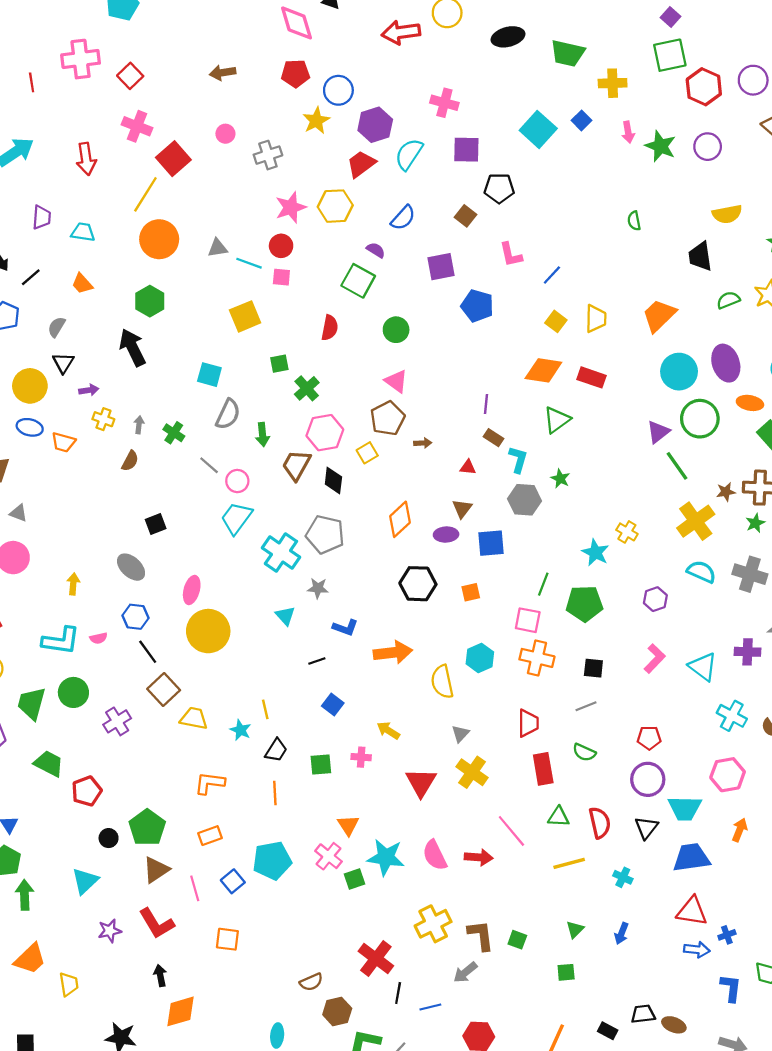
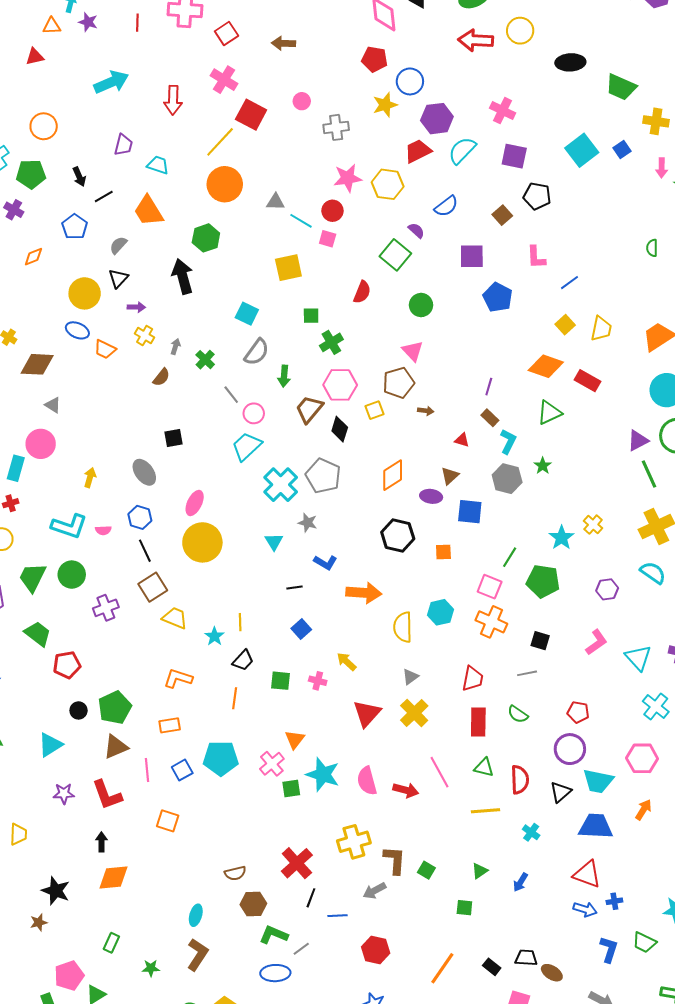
brown arrow: (223, 73) -> (283, 43), moved
red square: (173, 159) -> (251, 115), turned -32
orange trapezoid: (82, 284) -> (148, 211), size x1.6

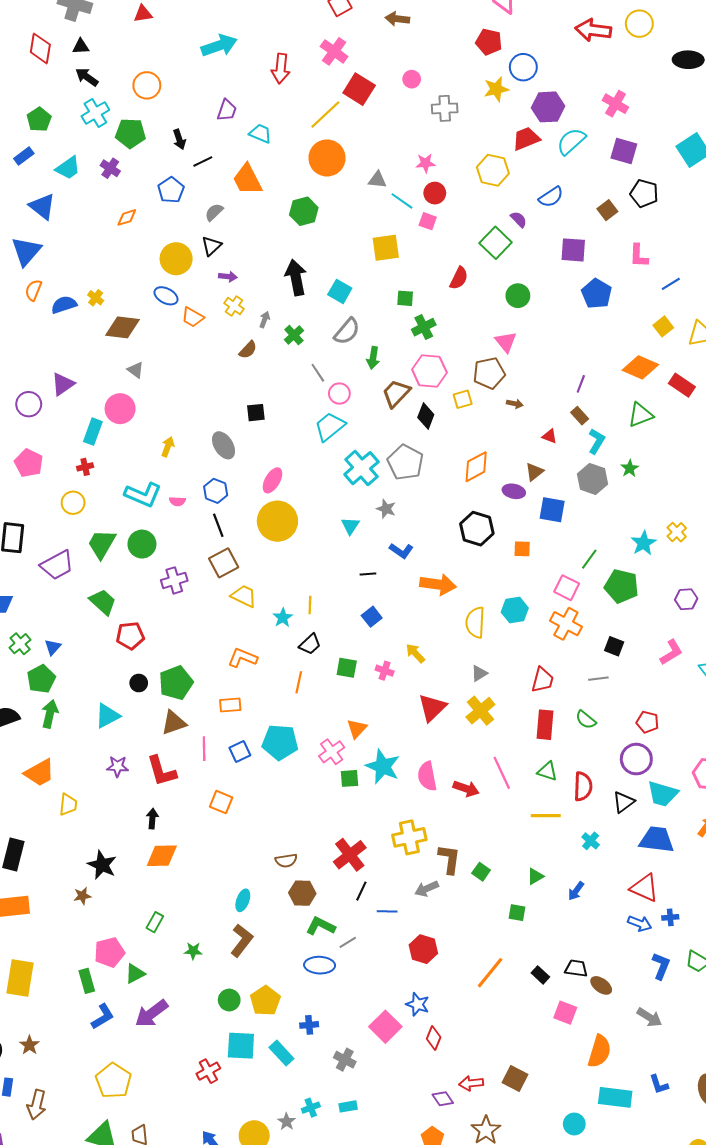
pink star: (348, 178) -> (426, 163), moved, size x0.7
black arrow: (183, 276) -> (296, 277), moved

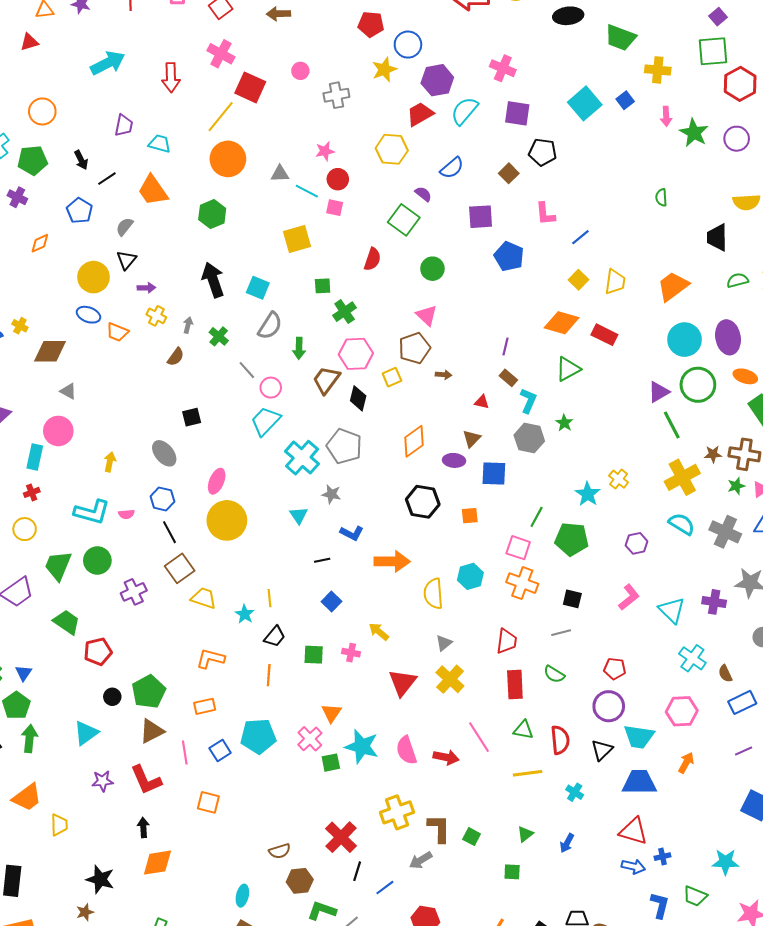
blue line: (387, 911) -> (385, 888), turned -30

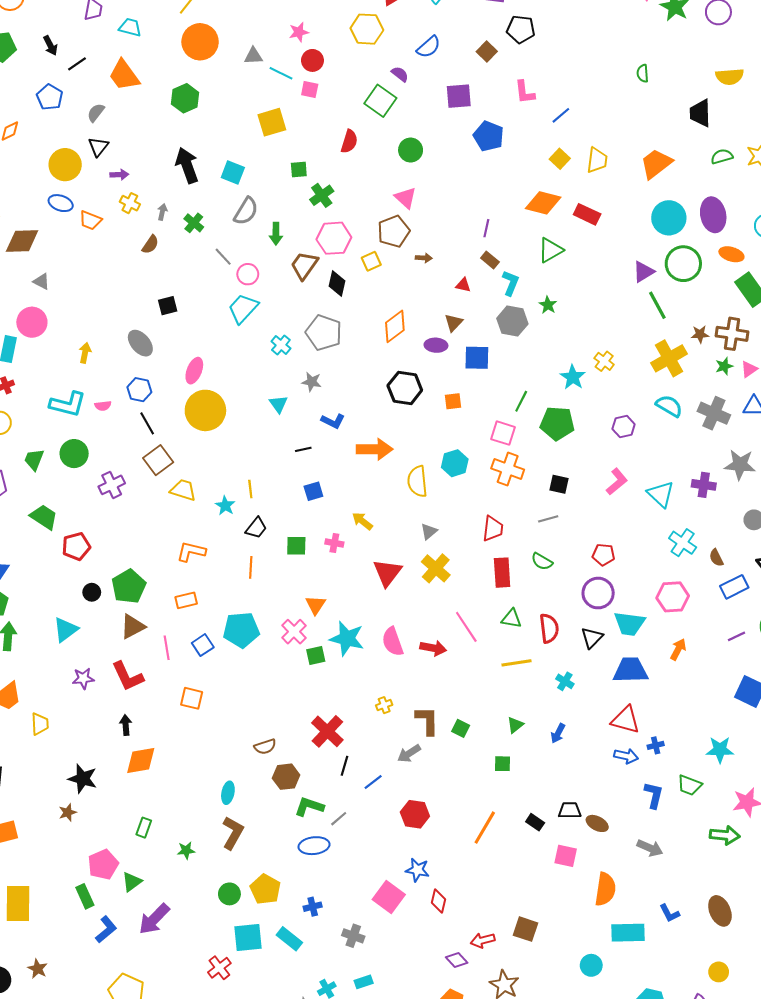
cyan cross: (302, 458) -> (281, 345), size x0.6
green trapezoid: (58, 566) -> (34, 460), size x0.7
blue square: (331, 602) -> (313, 491), turned 30
yellow cross: (397, 812) -> (384, 705), size x0.5

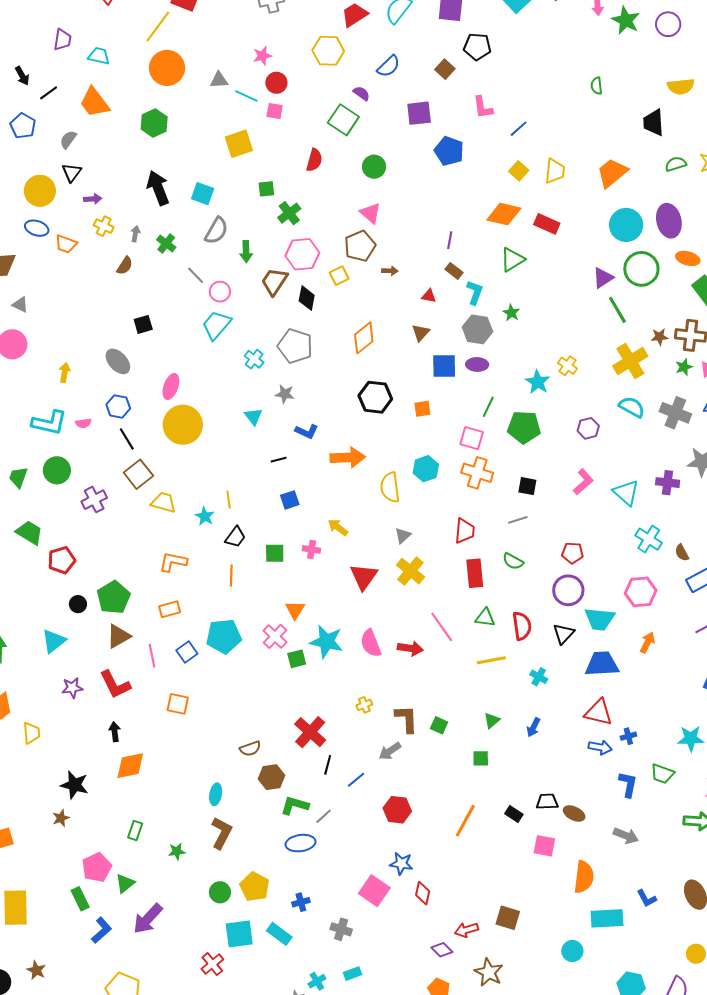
purple ellipse: (436, 345) -> (477, 364), moved

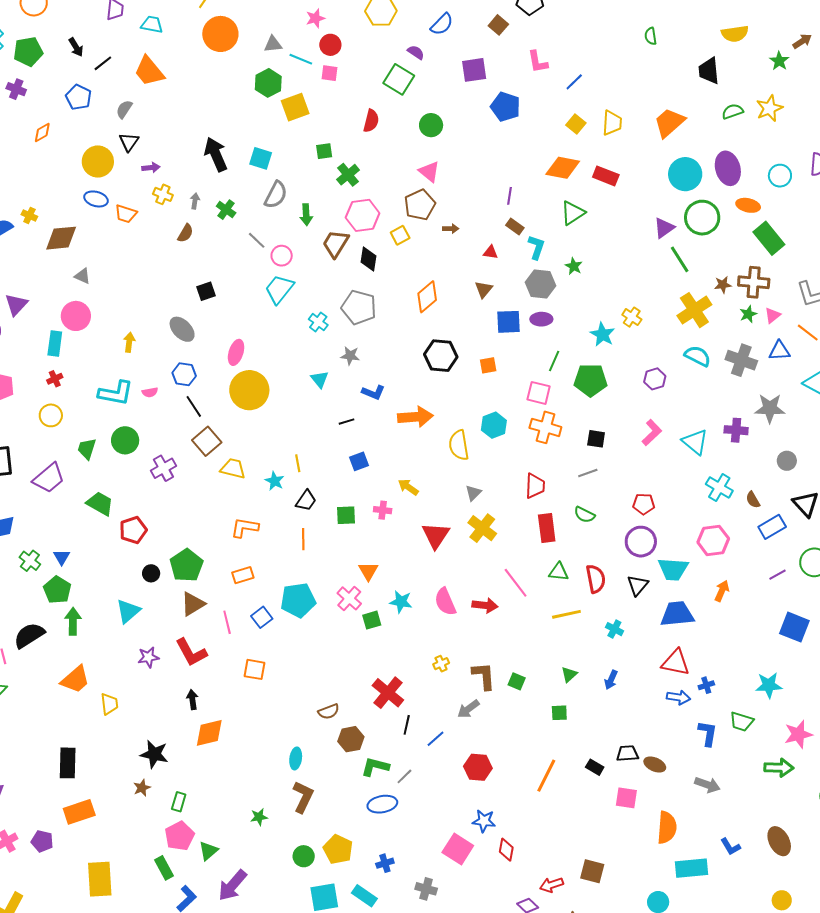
green hexagon: (154, 123) -> (268, 83), moved
cyan star: (326, 642) -> (401, 602), size x0.7
green rectangle: (135, 830) -> (179, 802), moved

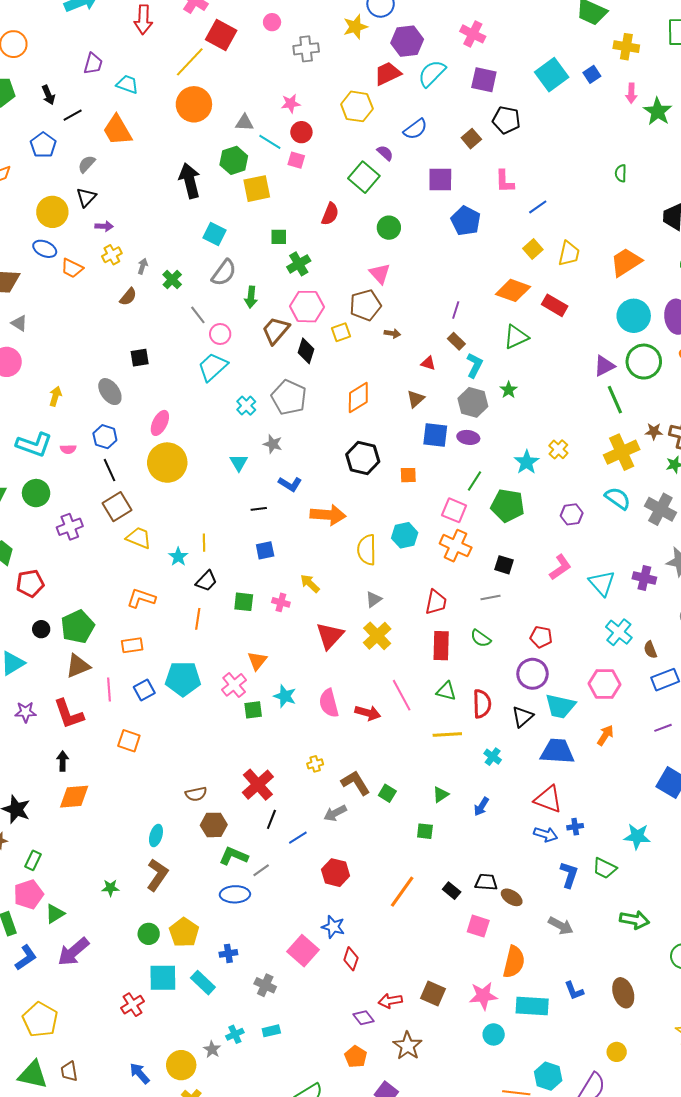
black arrow: (216, 154) -> (190, 181), moved
yellow cross: (163, 194) -> (112, 255), turned 30
brown L-shape: (484, 676) -> (356, 783), turned -36
pink star: (798, 734) -> (483, 996), moved

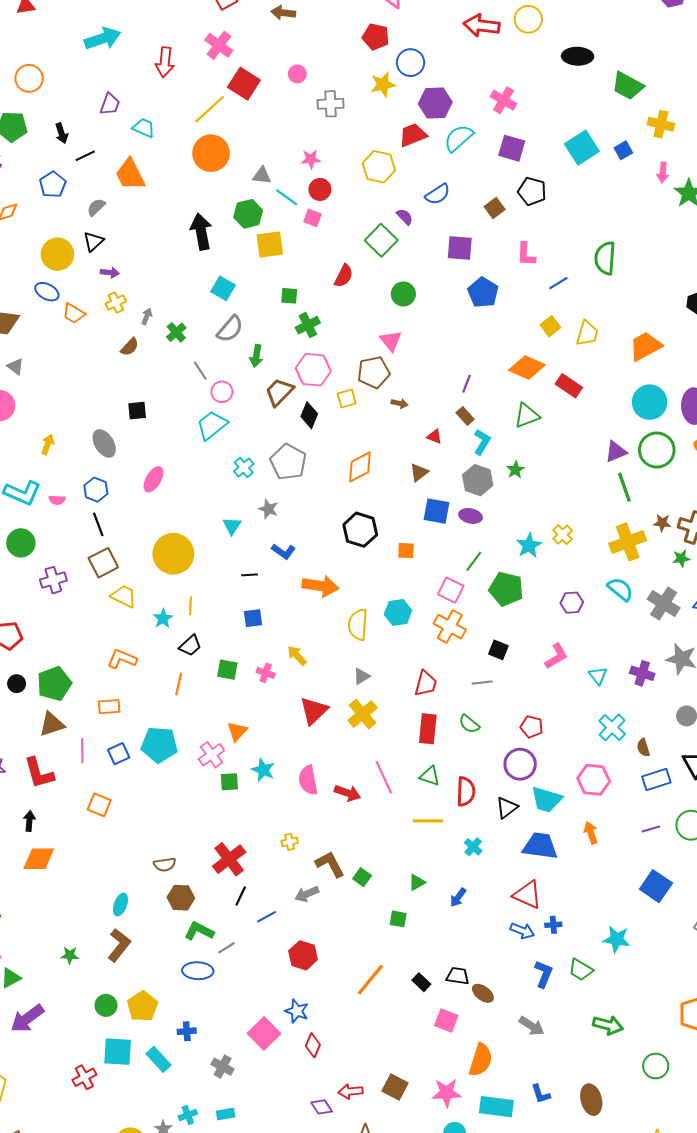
green semicircle: (621, 173) -> (605, 258), moved, size x1.8
yellow circle: (167, 463) -> (173, 554), moved
cyan triangle: (602, 583) -> (598, 676), size x0.7
orange arrow: (605, 735) -> (591, 833), turned -55

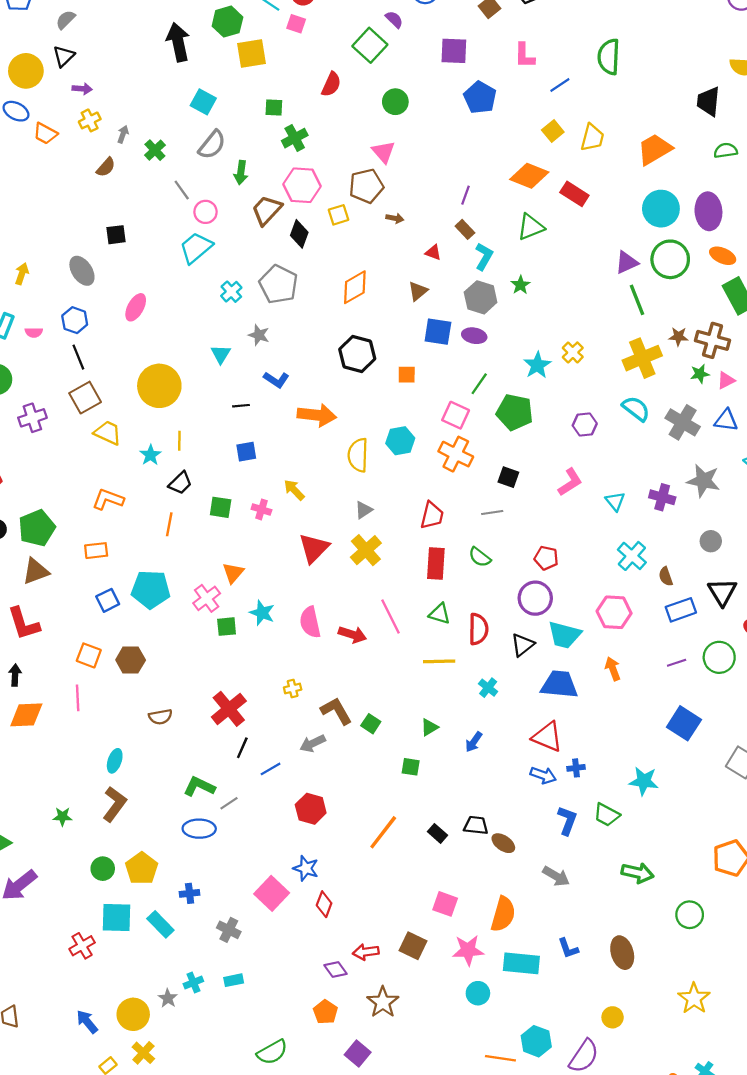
pink line: (82, 751) -> (78, 698), moved
brown hexagon: (181, 898) -> (131, 660), moved
pink square: (446, 1021) -> (445, 904), moved

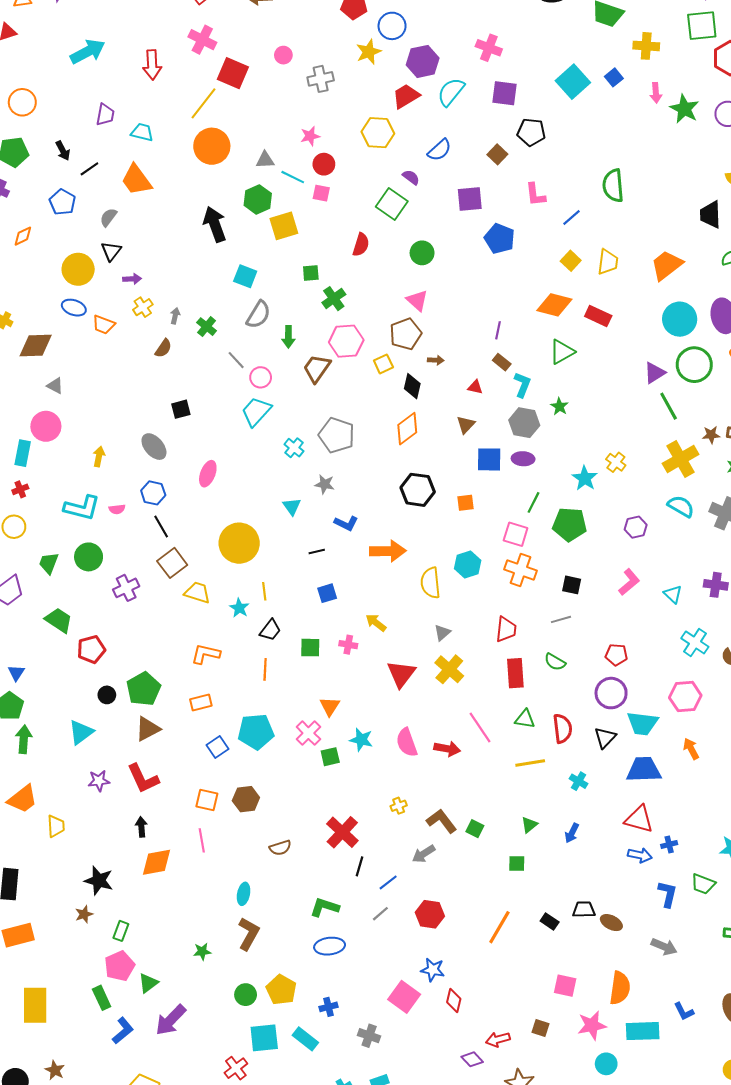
black diamond: (299, 234) -> (412, 386), moved
gray line: (229, 803) -> (380, 914), moved
brown square: (413, 946) -> (541, 1028), size x0.7

